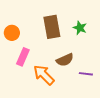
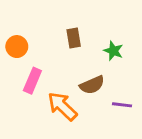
brown rectangle: (52, 27) -> (74, 38), size x0.6
green star: (80, 28) -> (113, 51), moved

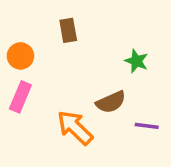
brown rectangle: (74, 38) -> (68, 30), moved
pink rectangle: (32, 81) -> (20, 97), moved

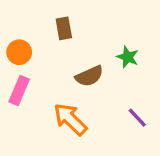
brown semicircle: (111, 102) -> (89, 76), moved
purple line: (147, 126) -> (137, 118), turned 40

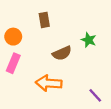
purple line: (137, 118) -> (95, 95), moved
orange arrow: (70, 119) -> (49, 83), turned -40

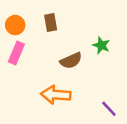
orange circle: (13, 37) -> (15, 25), moved
pink rectangle: (13, 63) -> (16, 53), moved

